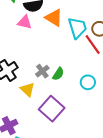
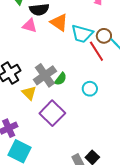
cyan trapezoid: (77, 28) -> (82, 34), turned 120
gray cross: (42, 71) -> (45, 75), size x1.6

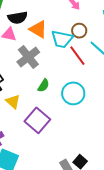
brown circle: (104, 36) -> (79, 31), moved
gray cross: (45, 75) -> (28, 57), moved
cyan circle: (90, 89) -> (73, 93), size x1.5

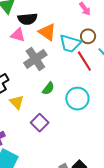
purple square: (37, 120) -> (40, 123), size x0.7

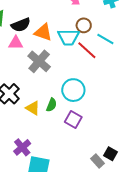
green semicircle: (48, 88) -> (52, 105), moved
cyan circle: (77, 99) -> (73, 90), moved
purple square: (40, 123) -> (73, 119), moved

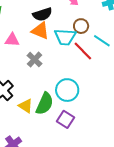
black semicircle: (21, 25) -> (42, 14), moved
gray cross: (39, 61) -> (35, 60), size x0.7
green semicircle: (52, 105) -> (45, 104), size x1.6

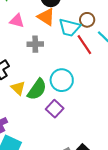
gray cross: (35, 60) -> (35, 44), turned 35

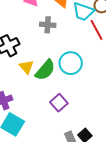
purple square: (55, 109) -> (59, 103), moved

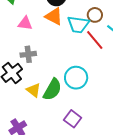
gray cross: (48, 25) -> (28, 54), moved

